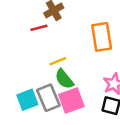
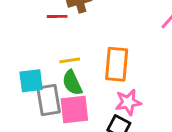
orange rectangle: (102, 37) -> (117, 64), moved
cyan square: (27, 100) -> (31, 81), moved

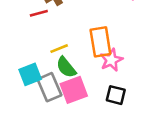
pink star: (128, 102) -> (111, 60), moved

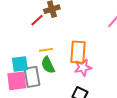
red line: (39, 13) -> (37, 20), turned -40
pink square: (74, 90) -> (17, 81), moved

